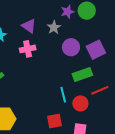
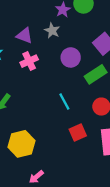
purple circle: (71, 47) -> (71, 57), moved
cyan line: (63, 95) -> (64, 101), moved

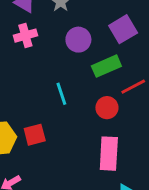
red square: (78, 133) -> (35, 135), moved

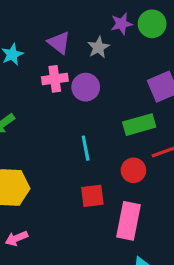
purple circle: (78, 40) -> (86, 87), moved
red square: (35, 135) -> (92, 196), moved

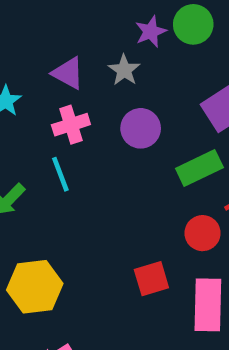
purple circle: (86, 87) -> (141, 128), moved
cyan line: (86, 148) -> (60, 174), moved

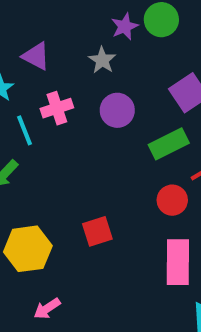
purple triangle: (68, 73) -> (36, 56), moved
cyan line: (60, 174) -> (25, 130), moved
red square: (151, 279) -> (97, 231), moved

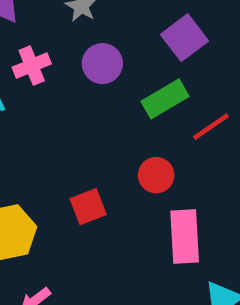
red circle: (172, 200) -> (156, 175), moved

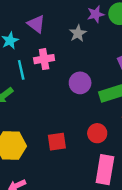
purple circle: (102, 64) -> (80, 83), moved

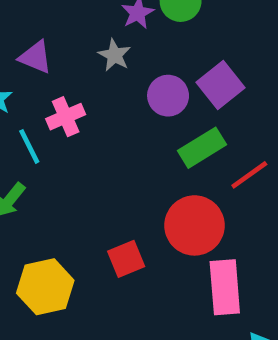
purple circle: (80, 83) -> (168, 96), moved
red circle: (97, 133) -> (195, 225), size x1.6

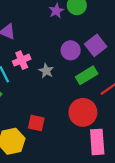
gray star: (114, 55) -> (46, 71), moved
red square: (126, 259) -> (36, 123), moved, turned 35

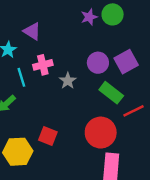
green rectangle: (87, 75) -> (111, 93), turned 60

